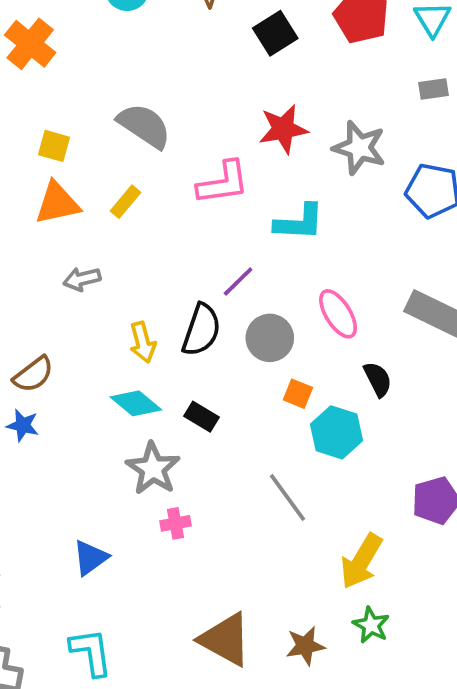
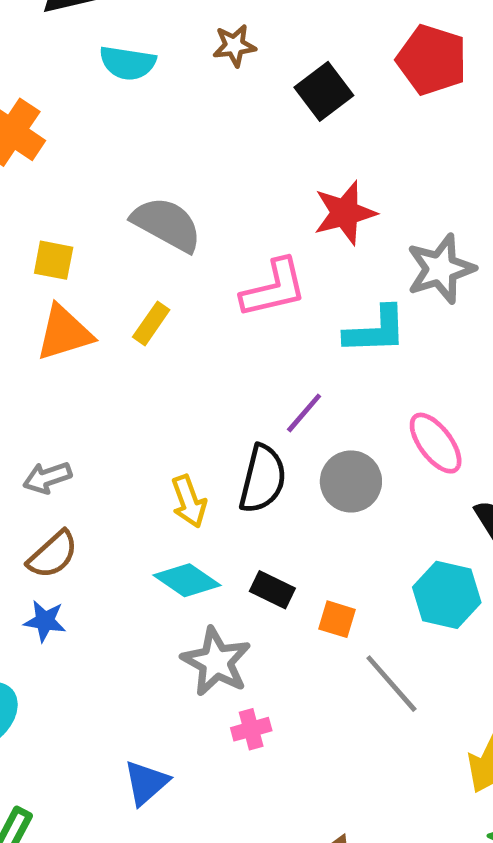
gray star: (359, 148) -> (441, 269), moved, turned -30
gray arrow: (82, 279) -> (47, 478), moved
orange square: (298, 394) -> (337, 619), moved

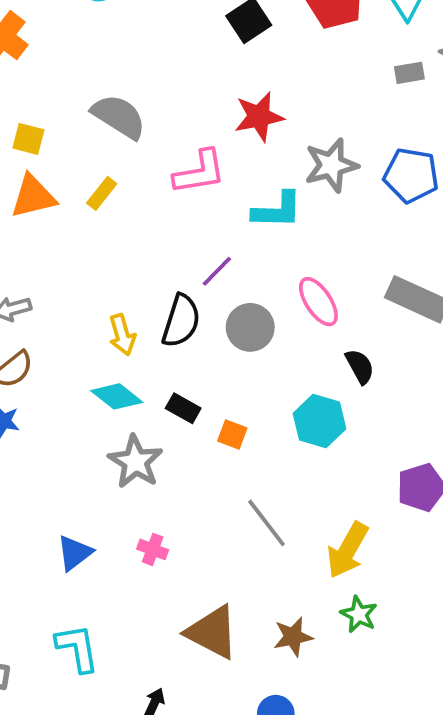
gray line: (391, 684) -> (266, 523), moved
pink cross: (251, 729) -> (153, 549), moved, turned 32

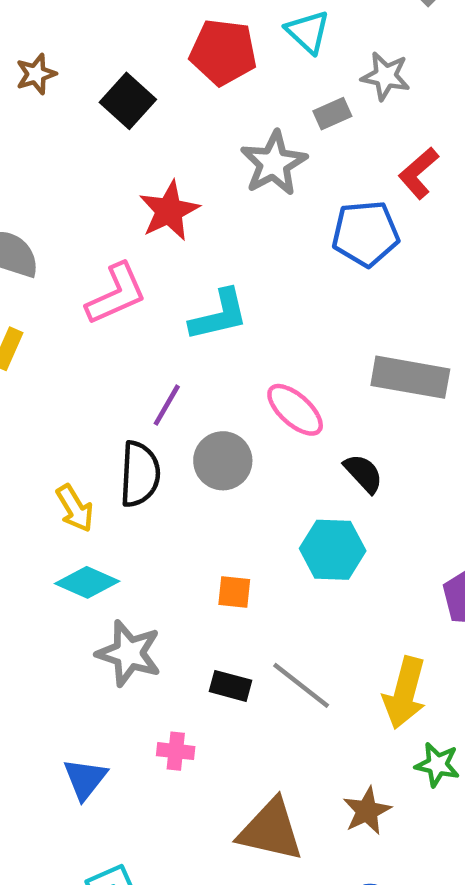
gray star: (331, 165) -> (274, 163), moved
black rectangle: (183, 408) -> (230, 686), moved

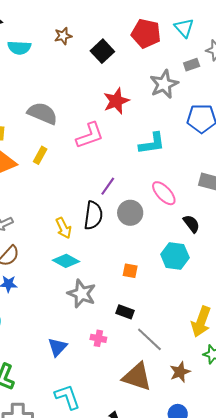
cyan L-shape: (219, 315) -> (152, 143), moved
gray line: (301, 685) -> (149, 339), moved

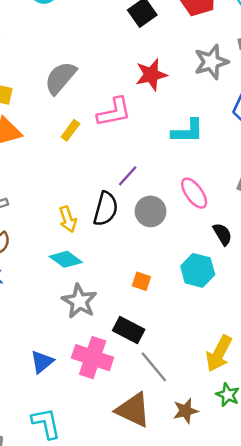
gray semicircle: (42, 113) -> (60, 78), turned -80
yellow rectangle: (40, 155) -> (70, 130), moved
black rectangle: (125, 312) -> (129, 330), size x1.4
pink cross: (98, 338) -> (93, 358), size x2.0

